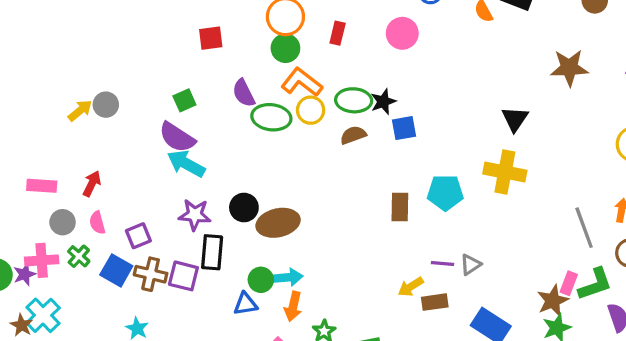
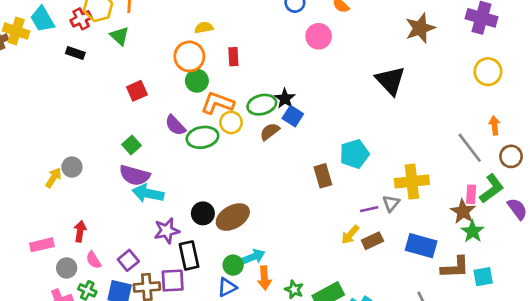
pink circle: (402, 33) -> (319, 36), moved
black triangle: (515, 119) -> (390, 81), size x1.4
blue square: (404, 128) -> (293, 116), moved, turned -30
yellow cross: (505, 172) -> (412, 182), moved

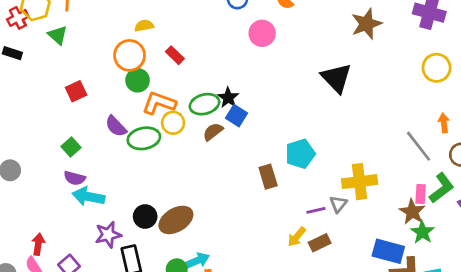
red rectangle: (233, 57) -> (175, 55), turned -42
purple semicircle: (135, 175) -> (75, 178), size x0.7
red arrow: (80, 231) -> (38, 244), moved
blue rectangle: (421, 246) -> (388, 251), moved

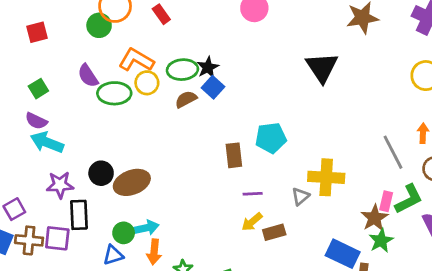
green circle: (138, 80) -> (99, 25), moved
red square: (76, 91) -> (37, 32), moved
purple line: (316, 210) -> (253, 194), moved

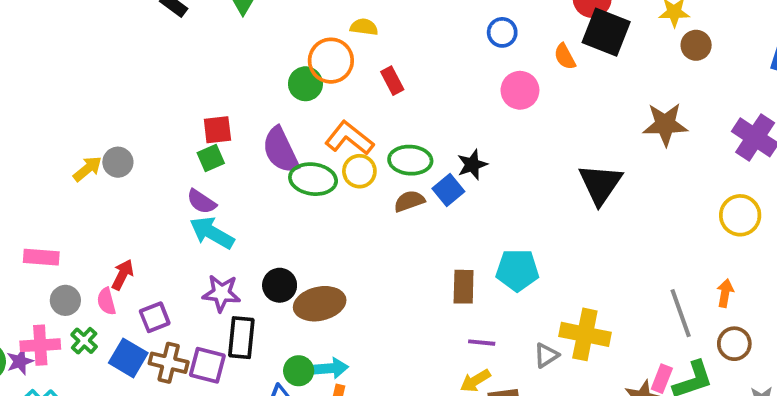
red square: (37, 32) -> (217, 130), moved
black star: (208, 67) -> (472, 165), moved
purple semicircle: (88, 76) -> (281, 150), size x1.4

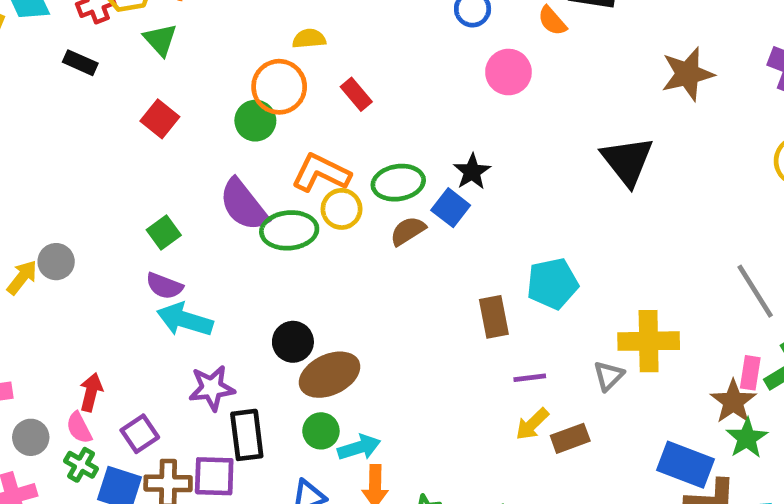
red square: (217, 130) -> (160, 119), moved, turned -32
black circle: (280, 285) -> (293, 342), moved
green cross: (84, 341) -> (81, 465), moved
green circle: (299, 371) -> (321, 431), moved

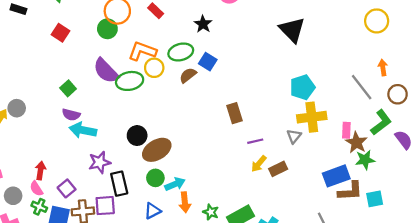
black star: (472, 172) -> (203, 24), moved
cyan pentagon: (552, 284) -> (302, 87), moved
pink rectangle: (750, 373) -> (346, 130), moved
green star: (747, 438) -> (365, 160), turned 30
blue rectangle: (686, 465) -> (336, 176), turned -35

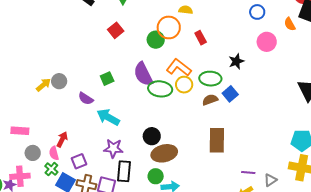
brown rectangle: (235, 113) -> (217, 140), moved, size x1.4
purple semicircle: (71, 115) -> (86, 99), moved
gray triangle: (294, 136) -> (270, 180), moved

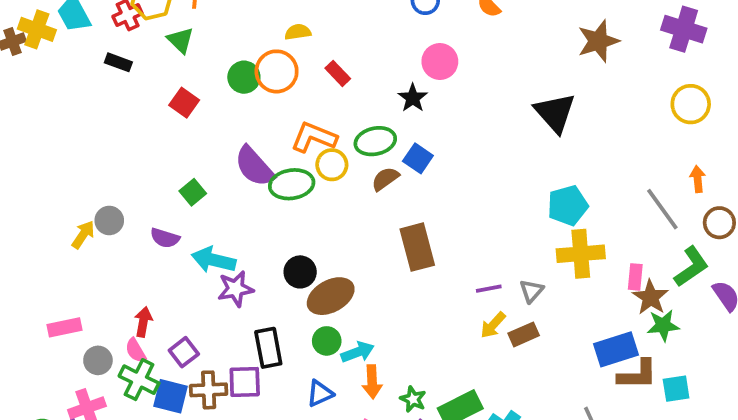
green circle: (156, 40) -> (244, 77), moved
pink circle: (267, 42) -> (440, 61), moved
purple star: (113, 148) -> (236, 289), moved
green cross: (51, 169) -> (139, 380), size x1.5

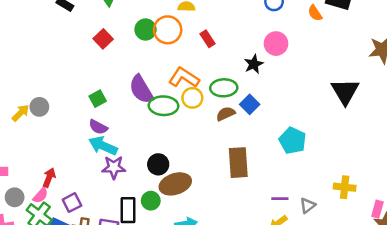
cyan pentagon: (568, 205) -> (293, 141), moved, turned 30
purple semicircle: (165, 238) -> (98, 127), moved
yellow cross: (581, 254) -> (345, 187), size x0.7
green circle: (327, 341) -> (151, 201), moved
pink semicircle: (136, 350) -> (41, 195), turned -119

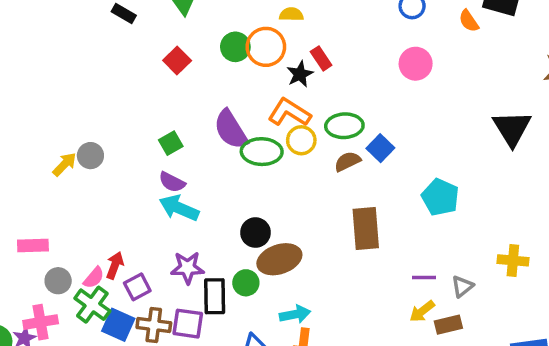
black star: (254, 64) -> (300, 74), moved
purple star: (114, 167) -> (187, 268), moved
red arrow: (49, 178) -> (115, 265), moved

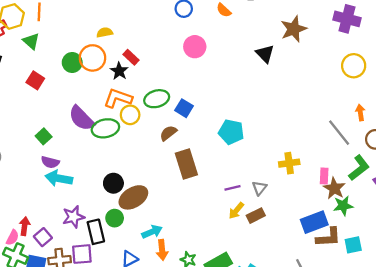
black triangle: (512, 128) -> (265, 54), moved, size x0.7
brown semicircle: (347, 161) -> (168, 133), moved

